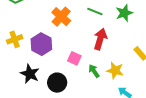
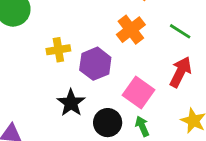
pink square: (74, 58) -> (139, 93), size x1.5
green arrow: (94, 71) -> (142, 126), moved

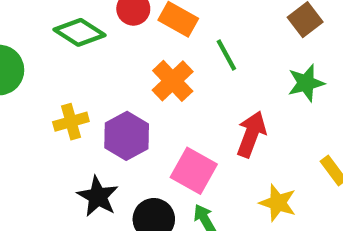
green line: (180, 31) -> (226, 55), moved, turned 35

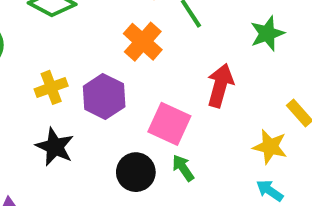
black star: (98, 196) -> (55, 147), moved
yellow star: (278, 203) -> (270, 147), moved

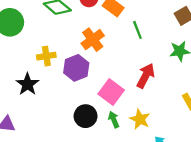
orange cross: (143, 42) -> (93, 40), moved
black star: (55, 147) -> (27, 84), moved
yellow star: (270, 147) -> (140, 119), moved

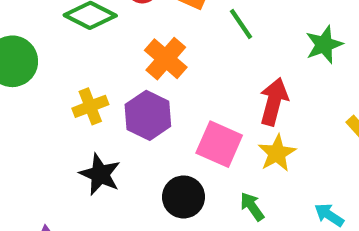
black star: (27, 84) -> (100, 174), moved
yellow star: (140, 119) -> (277, 153), moved, turned 30
green arrow: (114, 120) -> (252, 207), moved

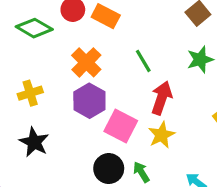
green line: (241, 24) -> (143, 61), moved
purple hexagon: (148, 115) -> (89, 101), moved
black circle: (184, 197) -> (109, 169), moved

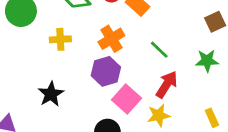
green line: (143, 61) -> (159, 50), turned -30
yellow cross: (30, 93) -> (60, 39), moved

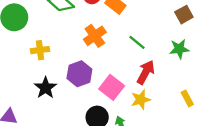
yellow cross: (60, 39) -> (40, 50), moved
purple hexagon: (106, 71) -> (79, 74), moved

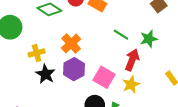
orange cross: (95, 36) -> (71, 44), moved
green star: (179, 49) -> (149, 39), moved
black star: (46, 88) -> (45, 74), moved

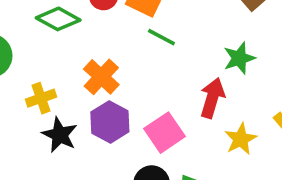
green line: (121, 35) -> (161, 37), moved
pink square: (104, 77) -> (164, 133), turned 30
yellow star: (131, 84) -> (241, 139), moved

